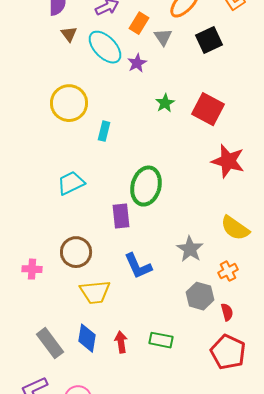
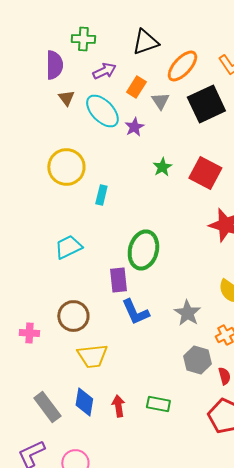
black square: (209, 40) -> (206, 104), size x1.4
blue L-shape: (138, 266) -> (135, 312), moved

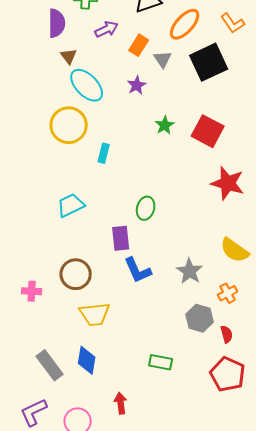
cyan ellipse: (102, 111) -> (87, 85), moved
green ellipse: (143, 250) -> (146, 208), size x0.6
red arrow: (118, 406) -> (121, 403), moved

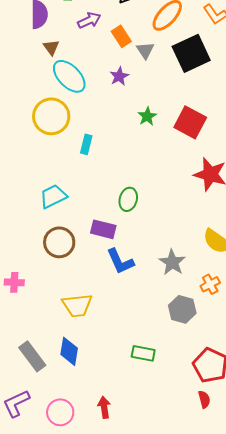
orange rectangle: (139, 45) -> (121, 36), turned -65
purple rectangle: (121, 238) -> (103, 229), turned -70
brown circle: (76, 274) -> (59, 242), moved
red semicircle: (227, 334) -> (204, 399), moved
red arrow: (121, 403) -> (104, 407), moved

